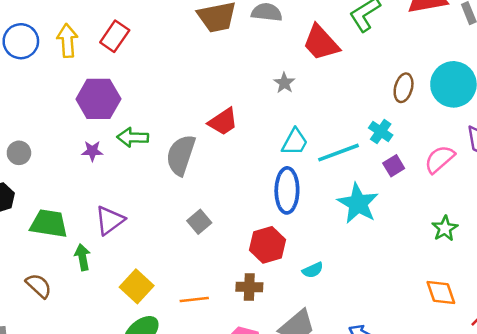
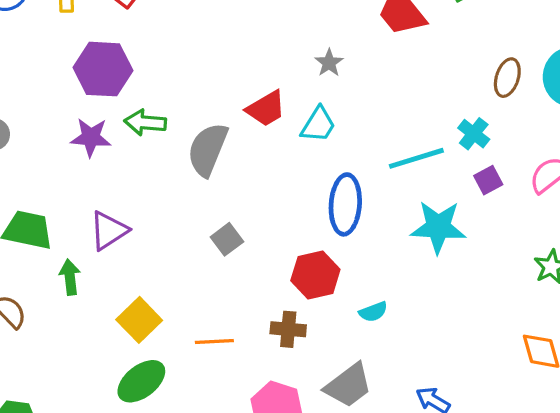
gray star: (284, 83) -> (329, 63), moved
cyan trapezoid: (295, 142) -> (318, 125), moved
purple star: (92, 151) -> (91, 137), size x1.4
cyan star: (358, 203) -> (438, 227), turned -30

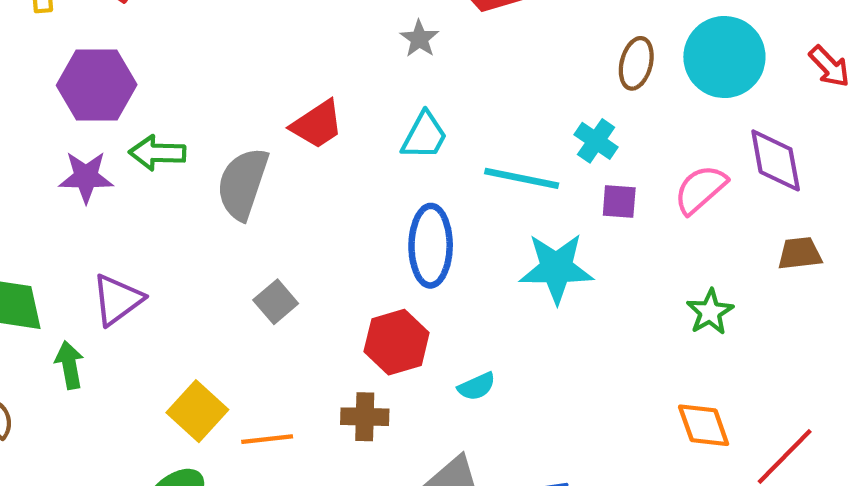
gray star: (329, 63) -> (419, 39), moved
cyan trapezoid: (318, 125) -> (424, 136), moved
cyan line: (416, 158) -> (522, 178), turned 32
purple square: (488, 180) -> (619, 202), turned 36
yellow square: (139, 320) -> (197, 411), moved

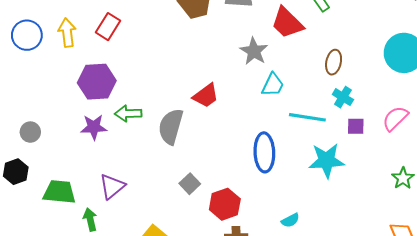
gray star: (419, 39) -> (254, 51), size x1.5
brown ellipse: (636, 63) -> (334, 62), moved
cyan trapezoid: (424, 136) -> (273, 85), moved
red hexagon: (397, 342) -> (225, 204), moved

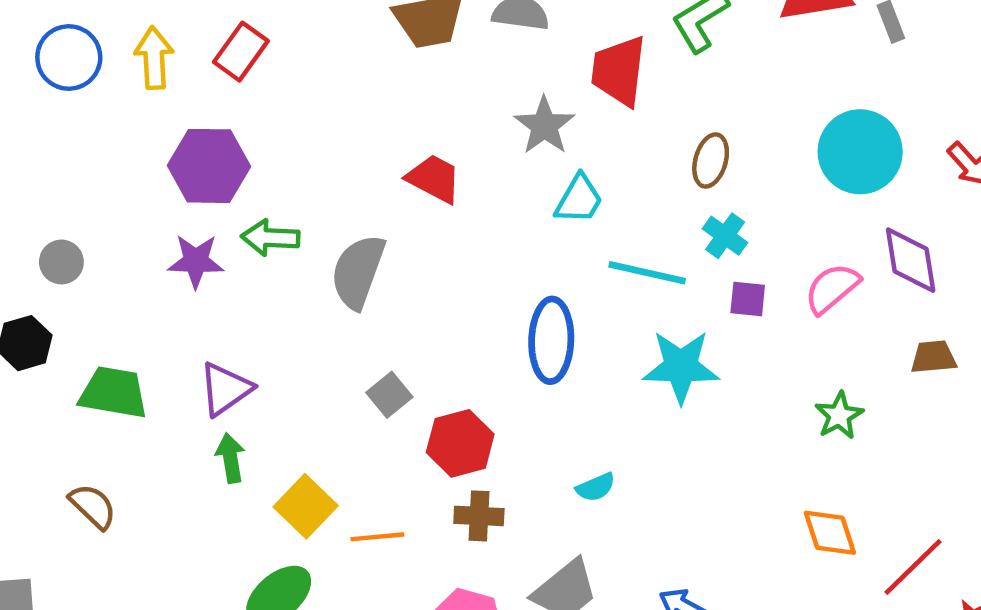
red trapezoid: (287, 23) -> (619, 71), turned 48
red trapezoid: (206, 96) -> (434, 179), moved, turned -120
green arrow: (90, 220) -> (230, 458), moved

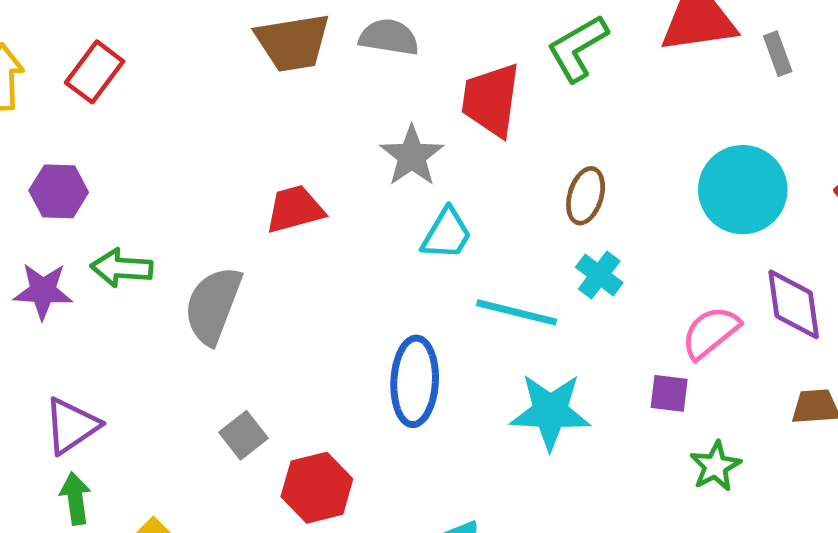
purple hexagon: (209, 166) -> (59, 191), size x0.7
red trapezoid: (434, 179) -> (295, 209), turned -44
purple square: (748, 299) -> (669, 393), moved

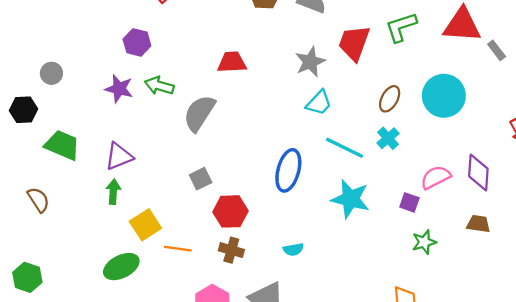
gray rectangle: (778, 54) -> (497, 50), turned -30
cyan circle: (743, 190) -> (444, 96), moved
red trapezoid: (295, 209) -> (232, 62), moved

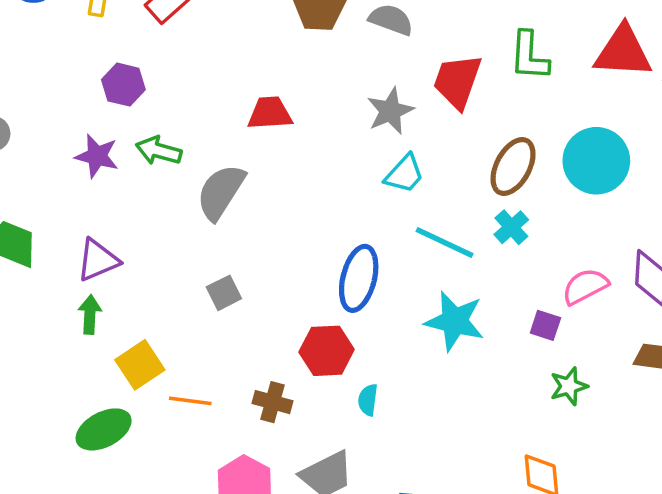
green L-shape: (401, 27) -> (529, 56), turned -68
brown ellipse: (390, 99) -> (513, 166), size x1.4
red hexagon: (230, 211) -> (327, 351), moved
cyan semicircle: (293, 249) -> (368, 400), turned 108

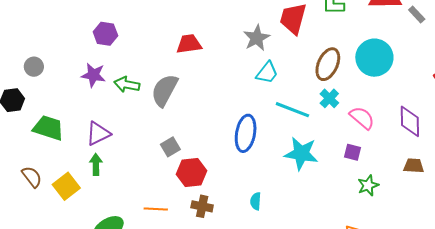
green arrow: (159, 151) -> (127, 84), moved
pink semicircle: (585, 286) -> (362, 118), moved, turned 72
red hexagon: (327, 351) -> (192, 172), moved
yellow square: (140, 365) -> (66, 186), moved

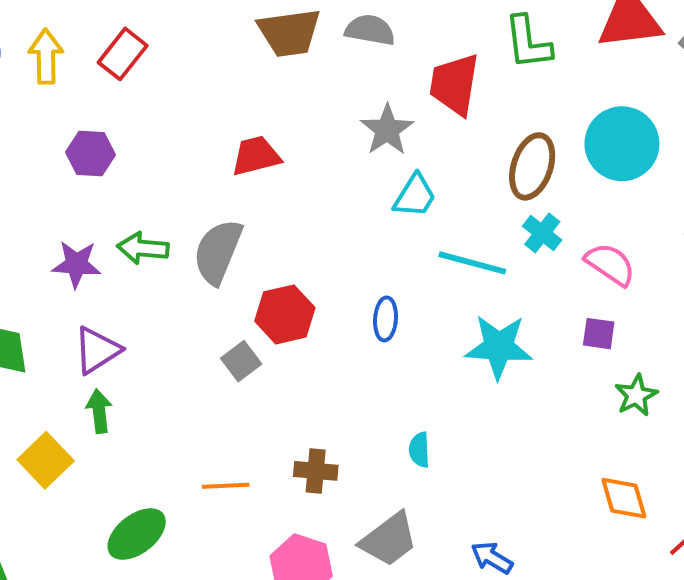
purple star: (93, 75) -> (76, 264), moved
blue ellipse: (246, 133) -> (386, 319), size x0.6
red hexagon: (192, 172) -> (285, 314), moved

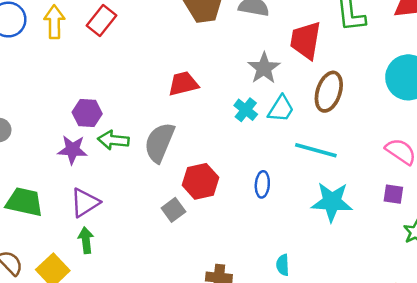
purple hexagon: (90, 153) -> (87, 113), moved
brown ellipse: (532, 166) -> (329, 92), moved
cyan cross: (542, 233) -> (246, 110), moved

